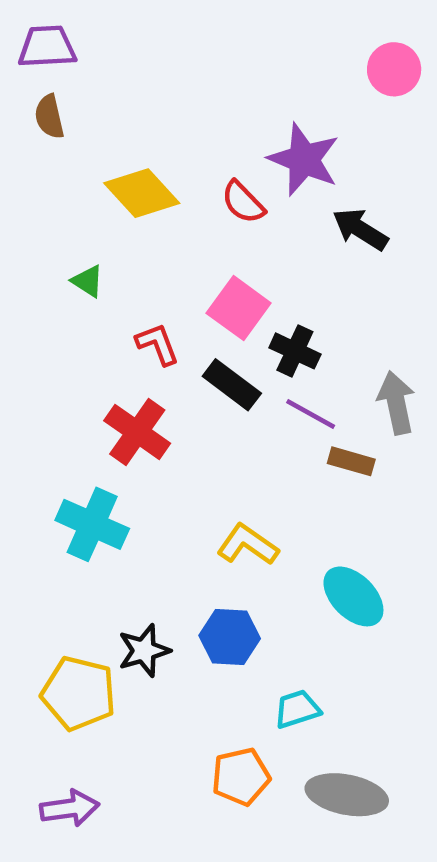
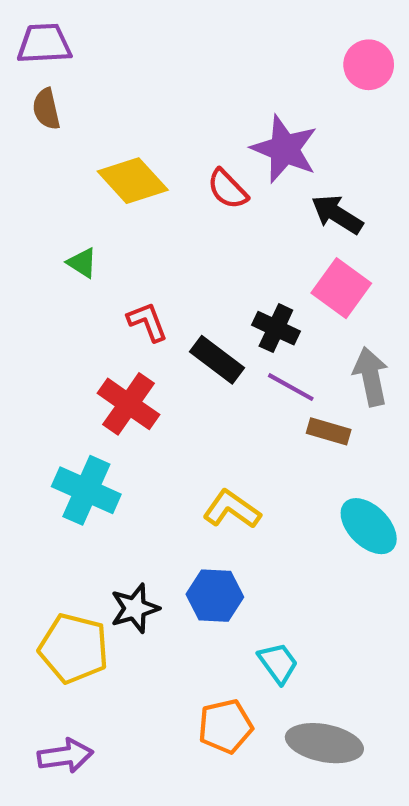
pink square: (239, 308) -> (341, 288), moved
cyan ellipse: (353, 596) -> (369, 526), moved
cyan trapezoid: (297, 709) -> (278, 663), turned 72

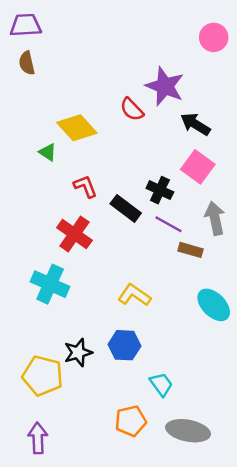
yellow diamond: (133, 181) -> (77, 128), moved
purple arrow: (65, 756) -> (38, 438), turned -84

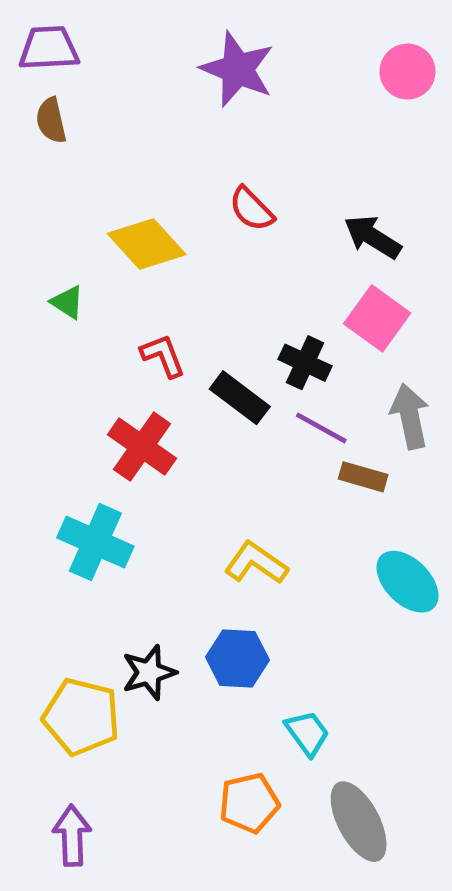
purple star: (165, 86) -> (237, 69), moved
green triangle: (48, 152) -> (67, 302), moved
gray ellipse: (188, 431) -> (359, 822), turned 51

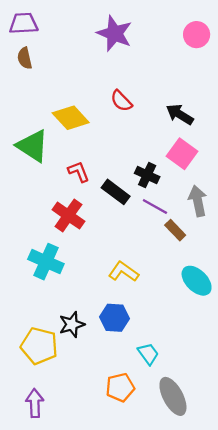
green triangle: (67, 302) -> (33, 146), size x2.0
brown rectangle: (363, 477) -> (175, 230), turned 30

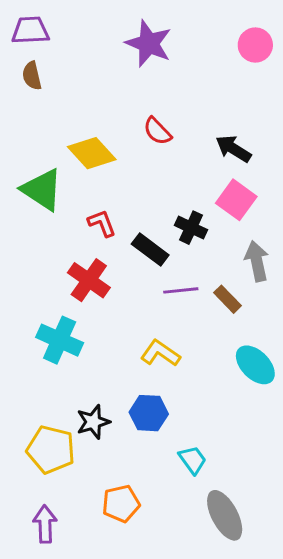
purple line: (155, 207) -> (181, 290), moved, turned -35
orange pentagon: (120, 387) -> (121, 504), moved

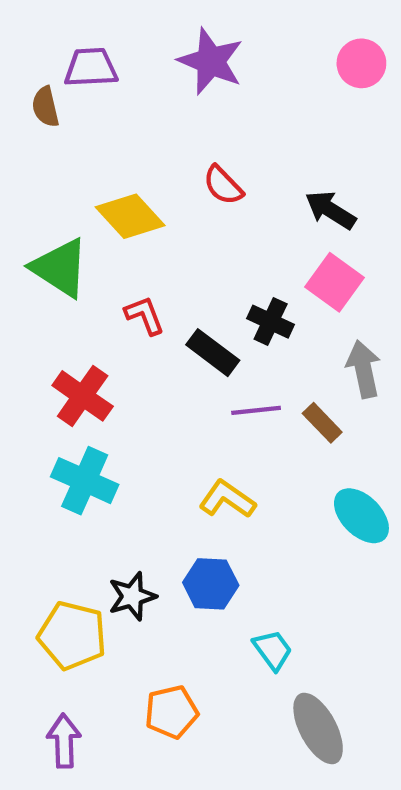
purple trapezoid: (30, 30) -> (91, 68), moved
red cross: (89, 280) -> (83, 396), moved

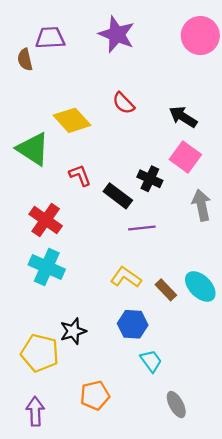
pink circle: (361, 63) -> (200, 36), size x1.4
brown rectangle: (322, 423) -> (166, 290), moved
blue hexagon: (211, 584) -> (133, 324), moved
gray ellipse: (318, 728) -> (176, 405), size x0.7

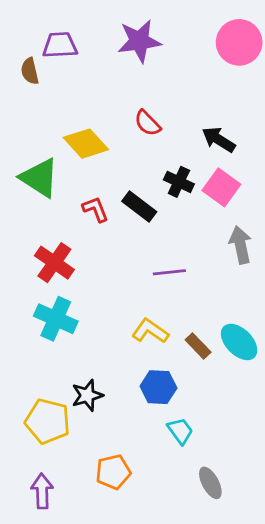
purple star: (117, 34) -> (139, 41), turned -30
black cross: (150, 179) -> (179, 182), moved
black rectangle: (118, 196) -> (139, 207), moved

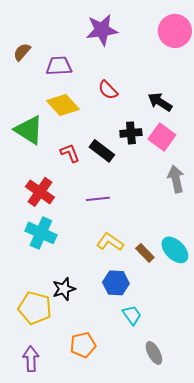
purple trapezoid: (60, 45) -> (59, 66), moved
brown semicircle: (30, 71) -> (22, 52), turned 54
black cross: (179, 182) -> (131, 133), turned -30
purple line: (169, 272) -> (98, 199), moved

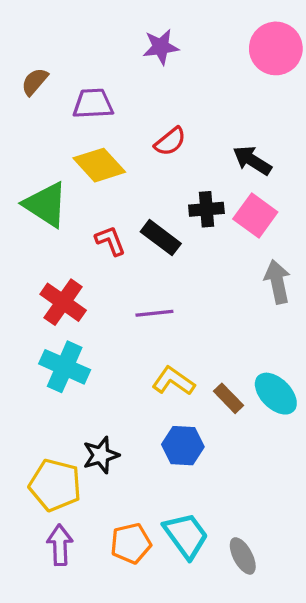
purple star: (102, 30) -> (161, 47), size x0.7
red semicircle: (108, 90) -> (170, 141), turned -85
cyan trapezoid: (132, 315) -> (186, 535), moved, size x1.5
purple arrow: (31, 359) -> (60, 545), moved

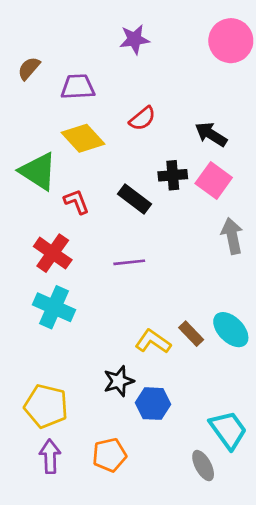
red L-shape: (110, 241) -> (76, 202), moved
yellow L-shape: (173, 381) -> (153, 342), moved
blue hexagon: (183, 446) -> (153, 404), moved
black star: (101, 455) -> (119, 381), moved
cyan trapezoid: (186, 535) -> (228, 430), moved

